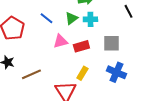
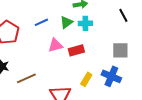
blue line: (46, 18) -> (41, 22), turned -64
gray square: (111, 43) -> (120, 50), moved
yellow rectangle: (82, 73) -> (86, 79), moved

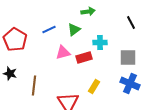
cyan cross: (85, 23) -> (100, 42), moved
blue cross: (111, 76) -> (130, 83), moved
brown line: (26, 78) -> (34, 85), turned -60

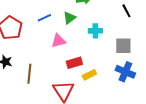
red rectangle: (84, 57) -> (74, 63), moved
yellow rectangle: (94, 86) -> (89, 75), turned 32

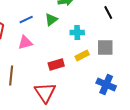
pink triangle: (58, 41) -> (25, 42), moved
blue cross: (125, 72) -> (106, 84), moved
yellow rectangle: (89, 75) -> (82, 56), moved

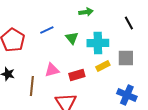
green triangle: (51, 20) -> (72, 38), moved, turned -32
cyan cross: (77, 32) -> (98, 43), size x1.5
pink triangle: (25, 42) -> (52, 70), moved

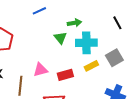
green arrow: (86, 12) -> (74, 23), moved
blue line: (47, 30) -> (39, 11), moved
gray square: (126, 58) -> (114, 58), turned -30

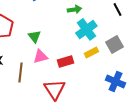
green triangle: (60, 38) -> (34, 36), moved
cyan cross: (86, 43) -> (86, 29), turned -35

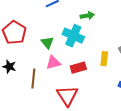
cyan cross: (86, 29) -> (73, 36), moved, turned -30
yellow rectangle: (91, 52) -> (104, 59), turned -56

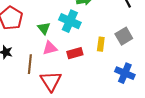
red triangle: (67, 96) -> (51, 81), moved

